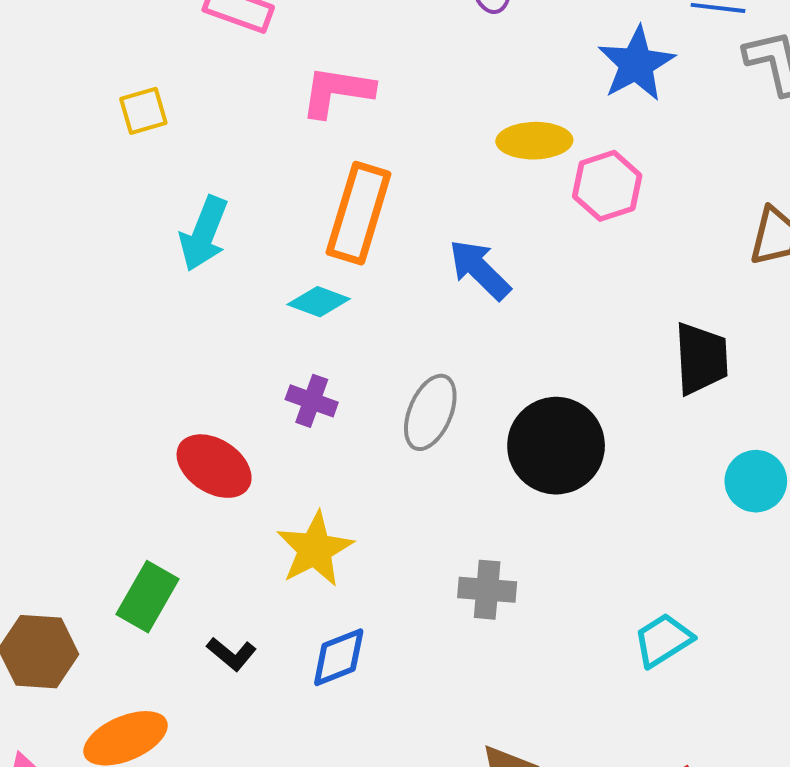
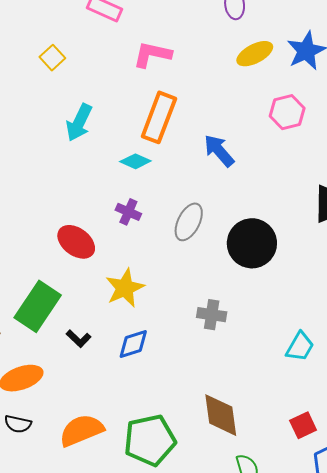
yellow square: (143, 111) -> (52, 58), turned -30
yellow ellipse: (534, 141) -> (255, 54), moved, turned -30
green rectangle: (148, 597) -> (38, 306), size x1.4
cyan trapezoid: (663, 640) -> (300, 347), turned 148

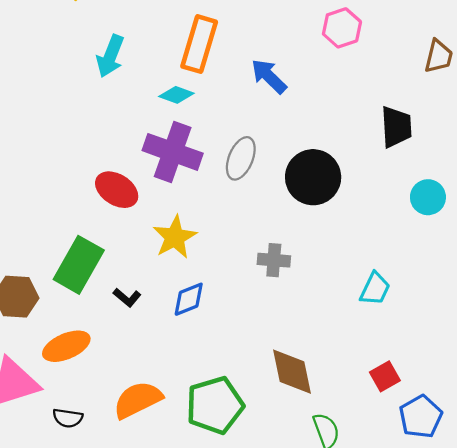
purple cross: (128, 212) -> (173, 152), size x2.0
black semicircle: (18, 424) -> (68, 418), moved

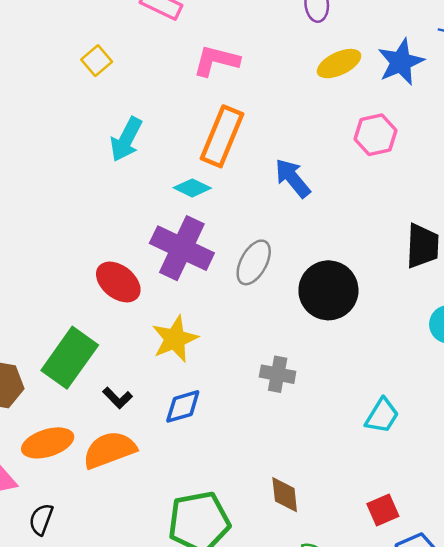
brown diamond: (292, 372) -> (285, 495), size x0.7
orange semicircle: (138, 400) -> (109, 450), moved
black semicircle: (68, 418) -> (41, 519), turned 96

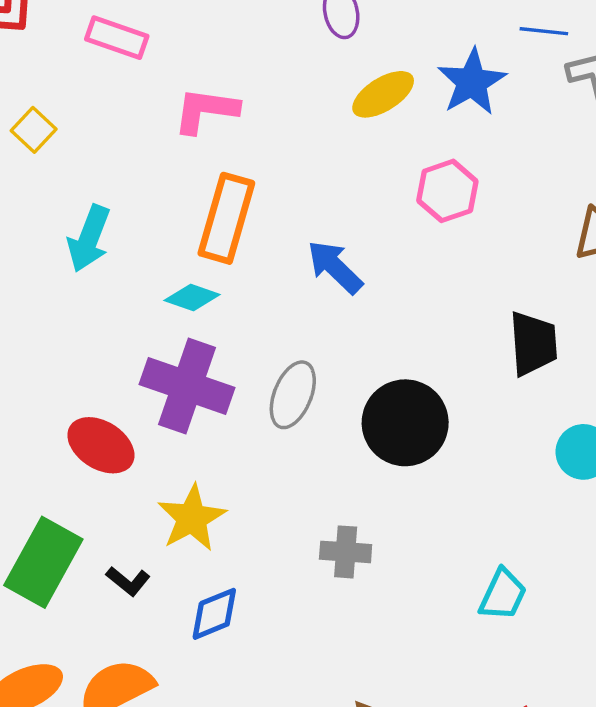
black L-shape: (118, 398) -> (128, 581), moved

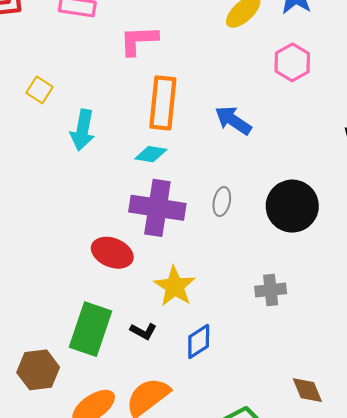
yellow square: (34, 130) -> (40, 90), moved
gray ellipse: (293, 395) -> (222, 202), size x0.7

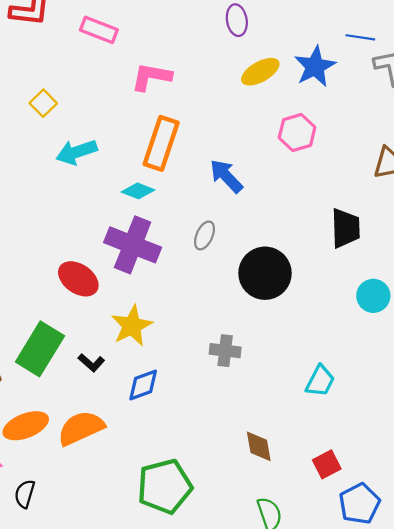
cyan arrow: (83, 130) -> (76, 152), turned 48
gray ellipse: (222, 202) -> (204, 235), moved
brown diamond: (307, 390) -> (259, 446), moved

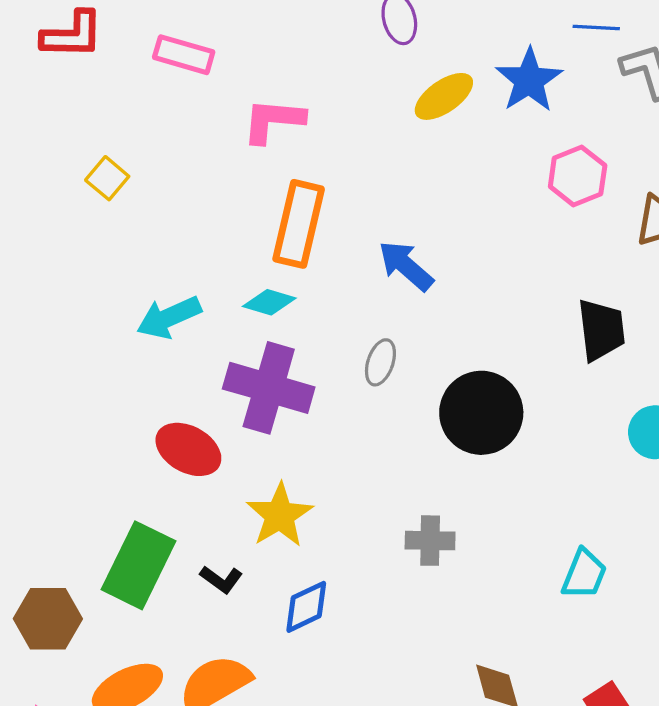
pink hexagon: (297, 132) -> (578, 176), moved
cyan arrow: (76, 152) -> (169, 317), moved

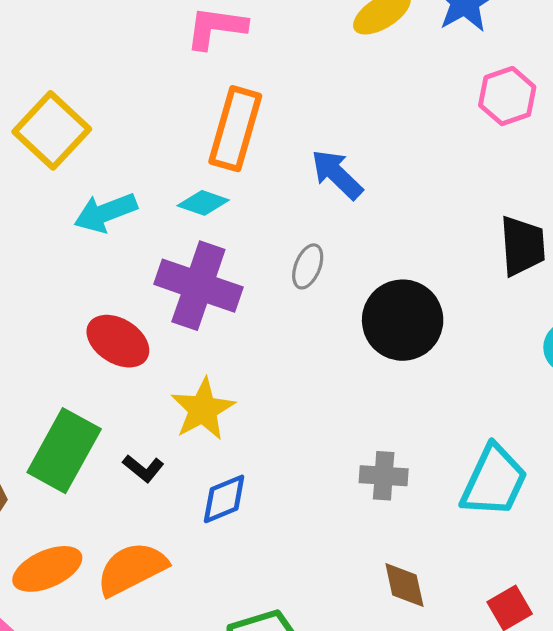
yellow square: (107, 178) -> (52, 130), moved, size x1.8
gray cross: (430, 541) -> (384, 476), moved
cyan trapezoid: (584, 574) -> (494, 481), size x1.5

